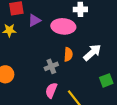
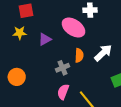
purple triangle: (34, 20) -> (45, 39), moved
pink ellipse: (63, 26) -> (73, 28), turned 30

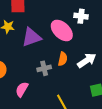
purple triangle: (45, 39) -> (31, 37), size x1.5
pink semicircle: (63, 92) -> (22, 89), moved

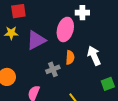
pink ellipse: (62, 31) -> (65, 29), turned 70
white arrow: (87, 60) -> (94, 56), turned -72

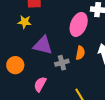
purple triangle: (36, 40) -> (43, 45), moved, turned 35

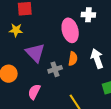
pink ellipse: (79, 24) -> (70, 30), turned -35
purple triangle: (43, 45) -> (35, 53), turned 35

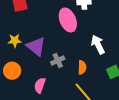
yellow star: (16, 30) -> (15, 41), moved
orange semicircle: (73, 59) -> (82, 67), moved

